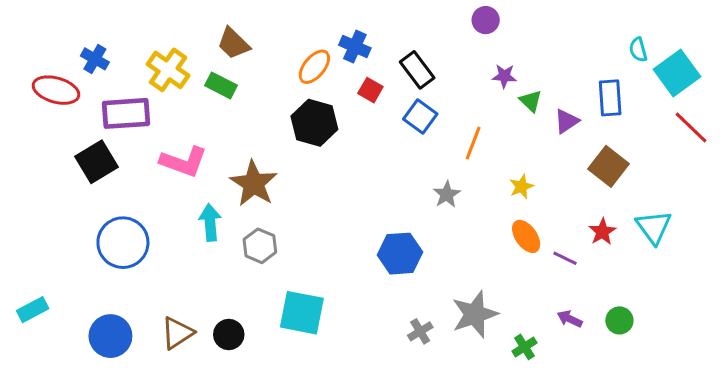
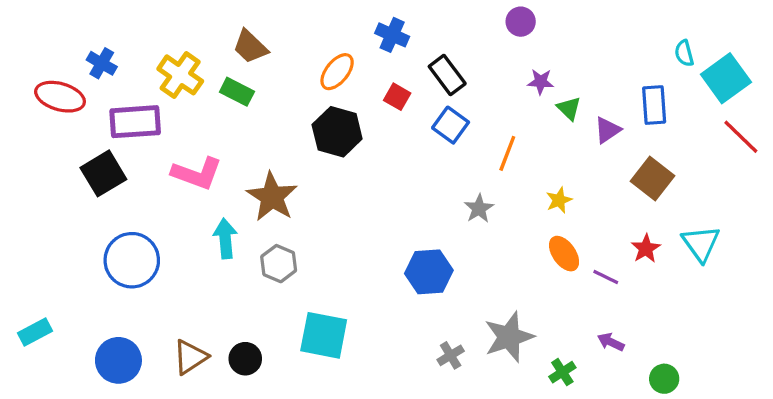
blue cross: (355, 47) -> (392, 35), moved
green circle: (619, 320) -> (664, 379), moved

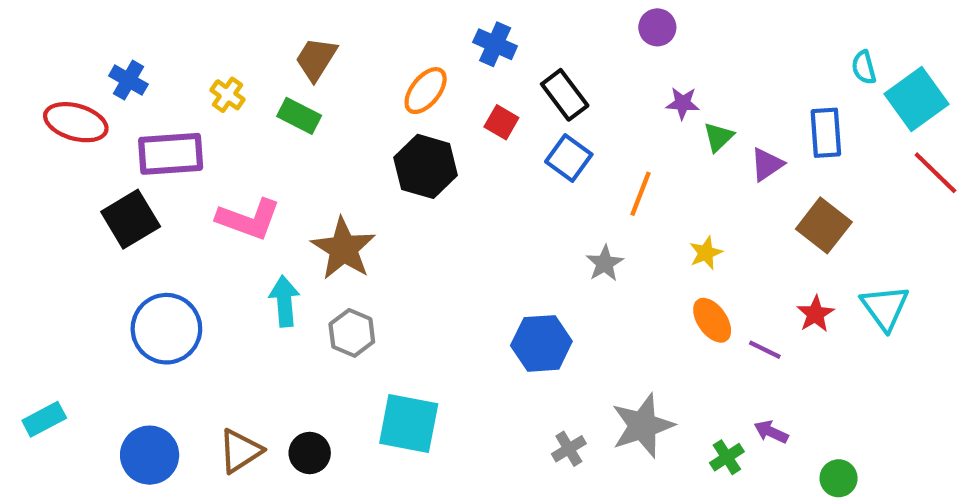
brown trapezoid: (250, 47) -> (316, 59), turned 78
yellow cross: (180, 75) -> (228, 95), size x0.6
green triangle: (569, 108) -> (718, 137), turned 32
green cross: (562, 372) -> (727, 457), moved

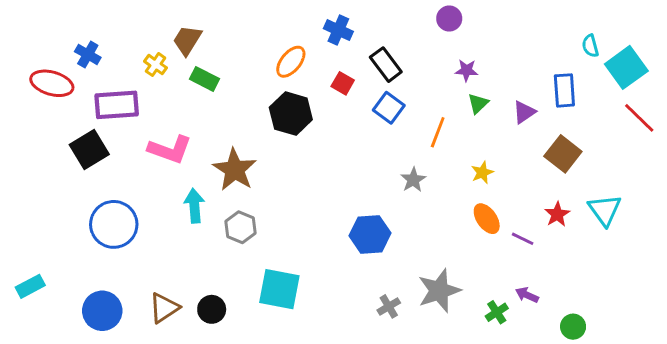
brown trapezoid: (316, 59) -> (187, 40), moved
green triangle: (718, 137) -> (478, 103), moved

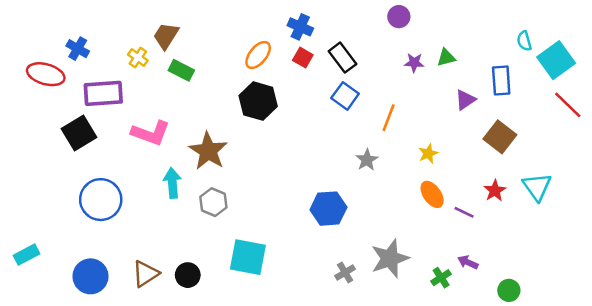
red square: (343, 83) -> (303, 58), moved
green triangle: (478, 103) -> (446, 58), moved, turned 30

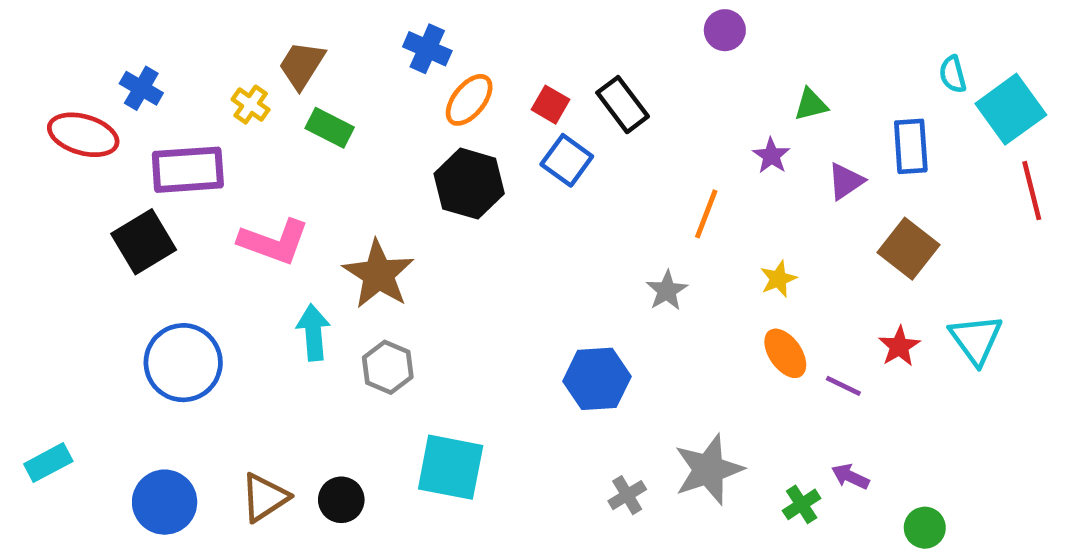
blue cross: (300, 27) -> (427, 49), moved
purple star: (414, 63) -> (771, 156), moved, turned 30
blue square: (345, 96) -> (567, 160), moved
red line: (568, 105) -> (1032, 191), turned 32

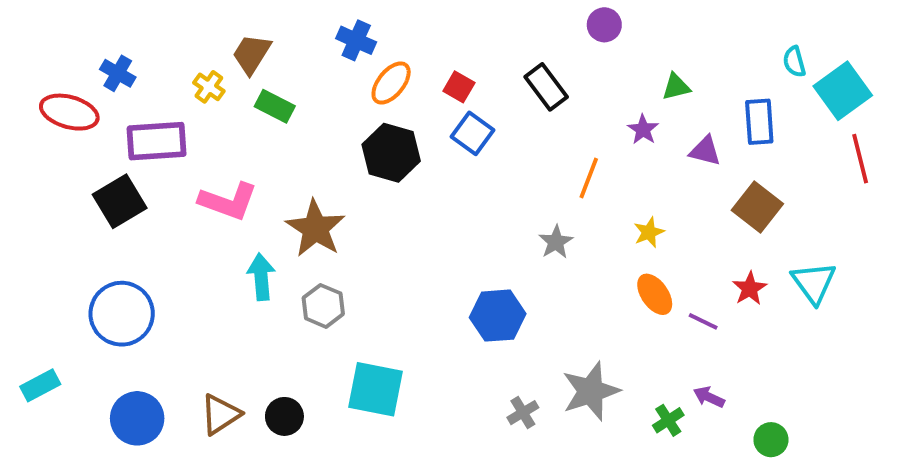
black rectangle: (623, 105) -> (546, 87), moved
purple triangle: (846, 181) -> (705, 151), turned 48
blue circle: (183, 363) -> (122, 314), moved

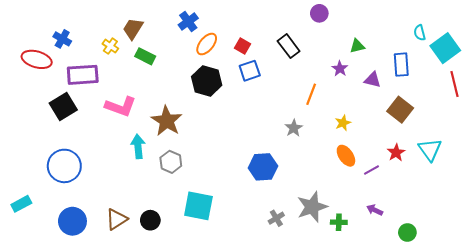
blue cross: (356, 40) -> (188, 22), turned 30
blue square: (472, 133) -> (250, 71), turned 35
purple line: (703, 321) -> (372, 170), turned -56
green cross: (668, 420) -> (339, 222), moved, turned 35

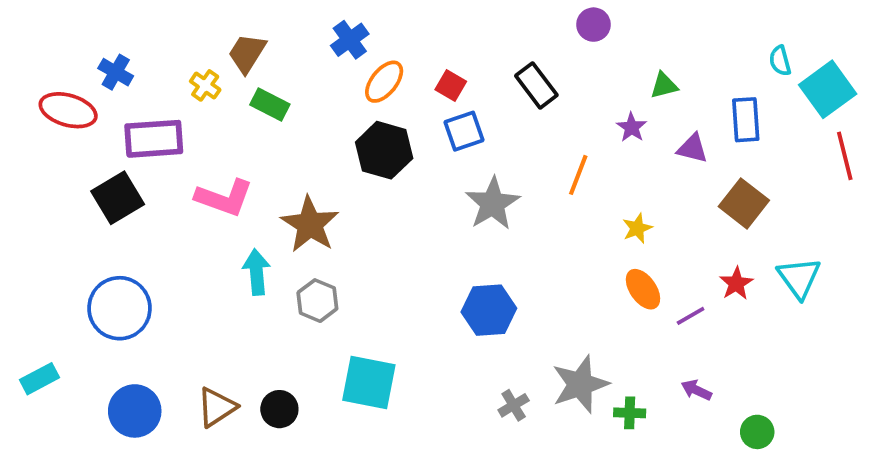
gray star: (294, 128) -> (493, 203), moved, size x1.6

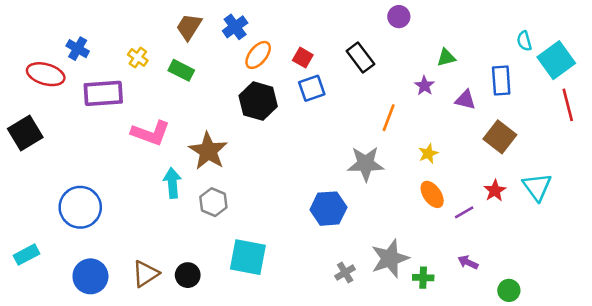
brown trapezoid: (247, 53) -> (189, 27), moved
black square: (118, 198) -> (25, 133), moved
gray star: (493, 203) -> (366, 164), moved, turned 30

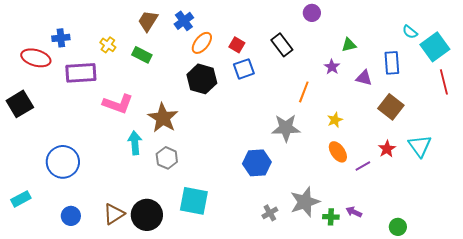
cyan semicircle: (524, 41) -> (410, 32), turned -35
blue cross: (78, 49) -> (61, 38), turned -36
purple arrow: (468, 262) -> (354, 212), moved
black circle: (188, 275) -> (147, 215), size x1.6
blue circle: (90, 276) -> (71, 216), size x0.7

